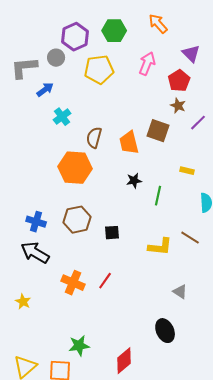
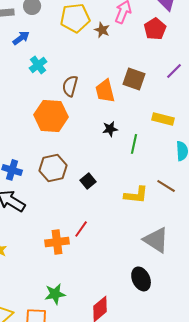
brown star: (178, 106) -> (102, 30), moved
yellow rectangle: (187, 171) -> (163, 119), size x1.5
black square: (112, 233) -> (88, 181), turned -35
orange cross: (73, 283) -> (57, 242), moved, turned -30
gray triangle: (180, 292) -> (156, 240), size x1.8

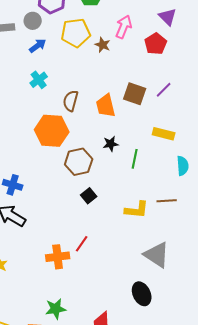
blue arrow: (21, 38) -> (38, 46), moved
purple line: (174, 71) -> (164, 90), moved
brown hexagon: (53, 168) -> (79, 162), moved
brown line: (166, 186) -> (167, 201), turned -36

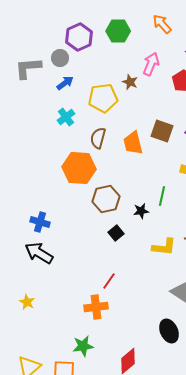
yellow pentagon: (76, 33) -> (103, 98), moved
black star: (111, 144) -> (141, 211), moved
orange cross: (58, 257) -> (96, 307), moved

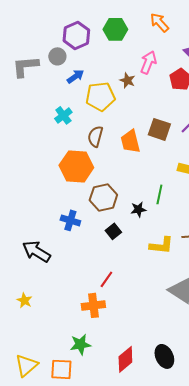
blue arrow: (65, 83) -> (75, 76), moved
blue cross: (40, 222) -> (70, 220), moved
black ellipse: (169, 331) -> (164, 356), moved

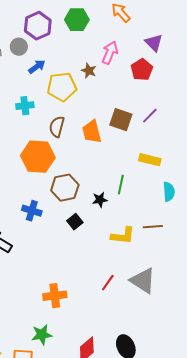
cyan cross: (63, 115) -> (25, 106), turned 30
red line: (106, 279) -> (108, 283), moved

